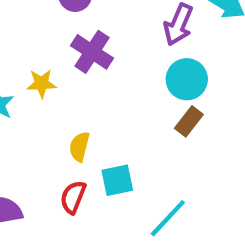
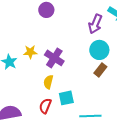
purple cross: (92, 52) -> (54, 58), moved
cyan line: (168, 218) -> (90, 116), turned 45

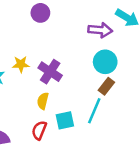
purple arrow: (95, 24) -> (100, 30), turned -108
cyan line: (90, 116) -> (94, 111), moved, turned -65

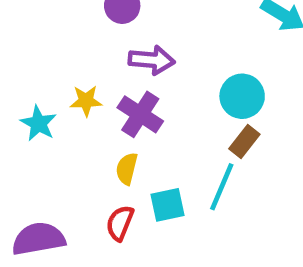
purple arrow: (100, 30) -> (152, 60), moved

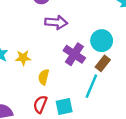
yellow star: (86, 101) -> (23, 58), moved
purple cross: (140, 114) -> (74, 54), moved
cyan square: (167, 205) -> (64, 107), moved

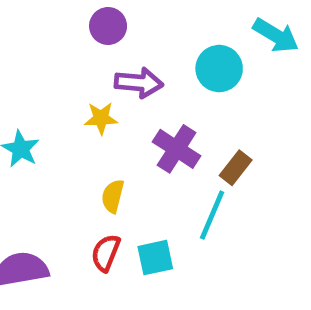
cyan circle: (102, 41) -> (219, 69), moved
yellow star: (23, 58) -> (101, 118), moved

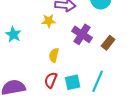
cyan line: (212, 215) -> (98, 81), moved

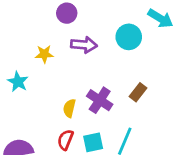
yellow star: (49, 21) -> (44, 54), moved
purple cross: (82, 34) -> (100, 100), moved

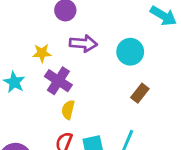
cyan circle: (129, 37) -> (130, 52), moved
purple cross: (100, 100) -> (58, 81), moved

